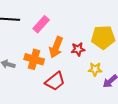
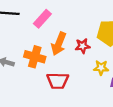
red trapezoid: (55, 81) -> (58, 81), turned 40

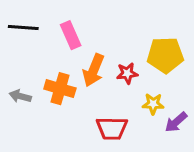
pink rectangle: (42, 19) -> (71, 35), turned -66
red trapezoid: (58, 81) -> (112, 128), moved

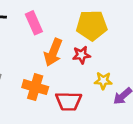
yellow pentagon: (165, 55) -> (92, 25), moved
orange cross: (60, 89) -> (35, 87), moved

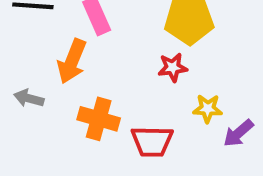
orange arrow: (53, 52) -> (72, 61), moved

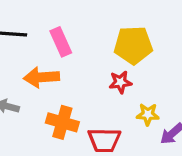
orange arrow: (72, 61) -> (41, 77), turned 64

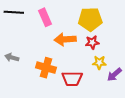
orange arrow: (41, 77) -> (65, 39), moved
red star: (120, 82) -> (92, 42), moved

